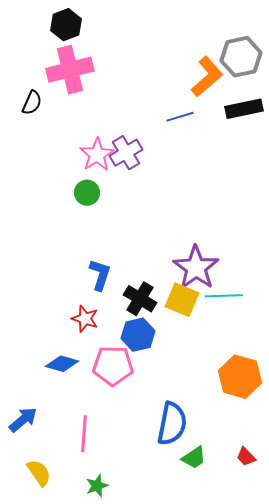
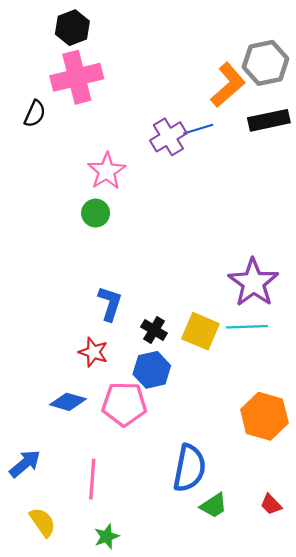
purple cross: (126, 153) -> (168, 137), moved
purple star: (196, 268) -> (253, 283), moved
black cross: (140, 299) -> (154, 330), size x0.7

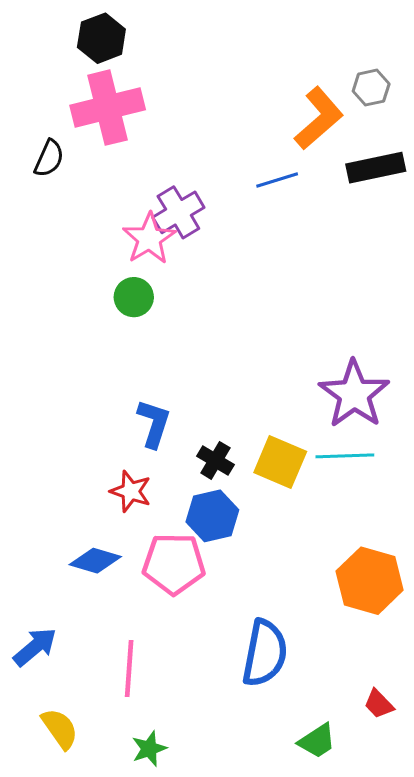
gray hexagon: (266, 63) -> (371, 88), size x0.6
purple cross: (168, 137) -> (178, 212), moved
green trapezoid: (214, 506) -> (317, 741), moved

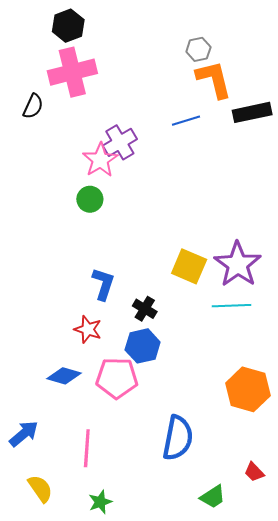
gray hexagon: (371, 88) -> (198, 49), moved
orange L-shape: (319, 118) -> (214, 79), turned -63
yellow square: (280, 462) -> (189, 266), moved

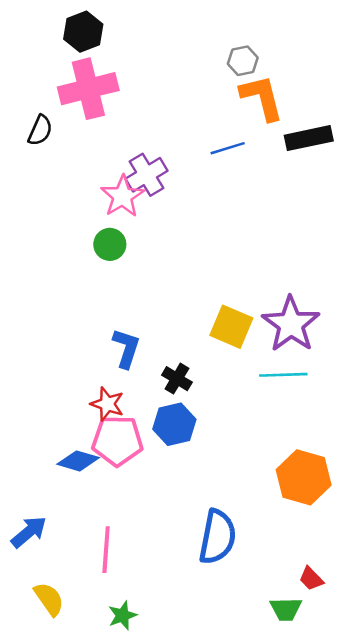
pink pentagon: (117, 378) -> (117, 441), moved
green trapezoid: (213, 497) -> (286, 609), moved, turned 32

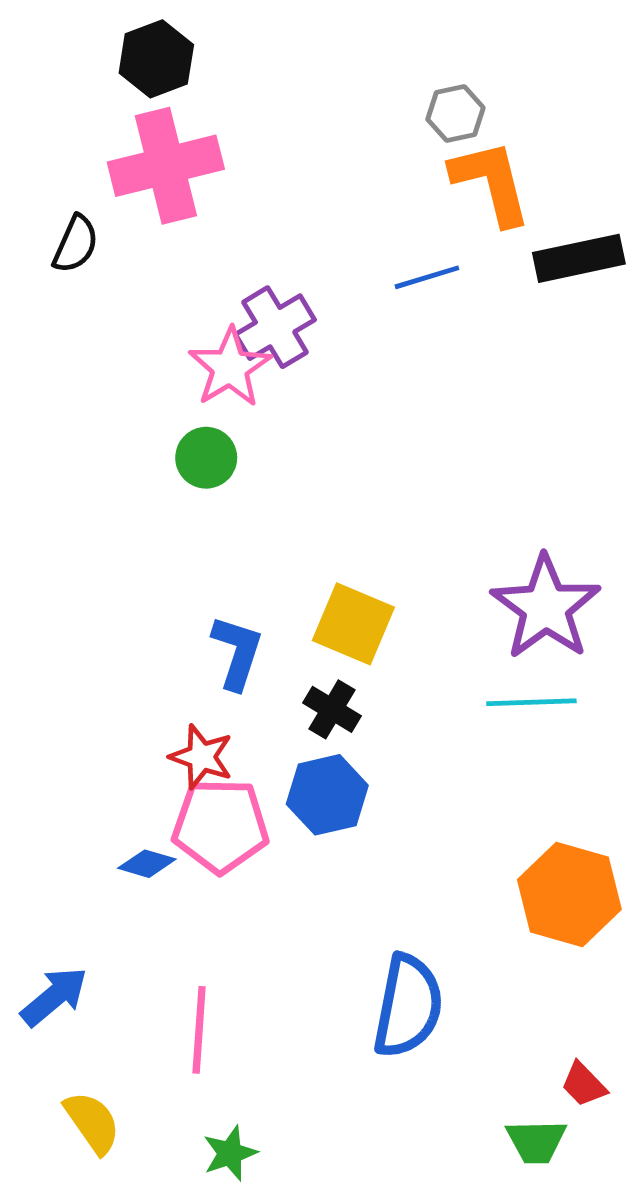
yellow square: (231, 327) -> (353, 624), moved
blue diamond: (78, 461) -> (147, 864), size x0.7

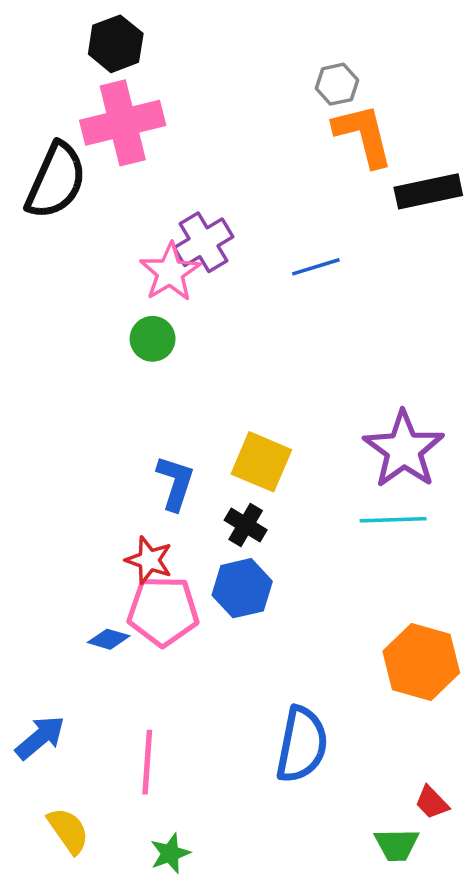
black semicircle: (76, 244) -> (56, 181), size x1.8
blue line: (427, 277) -> (316, 267), moved

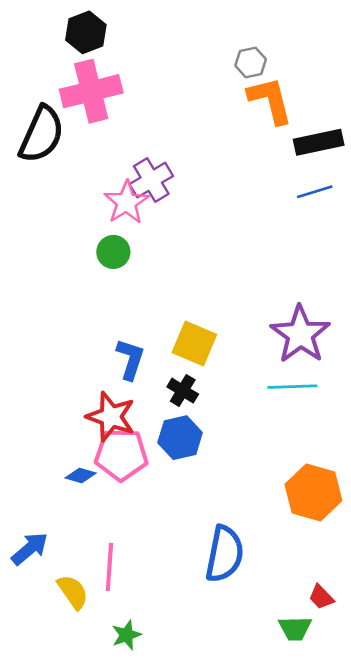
blue line: (316, 267) -> (315, 192), moved
red star: (149, 560) -> (111, 417), size x1.4
yellow semicircle: (68, 831) -> (73, 592), moved

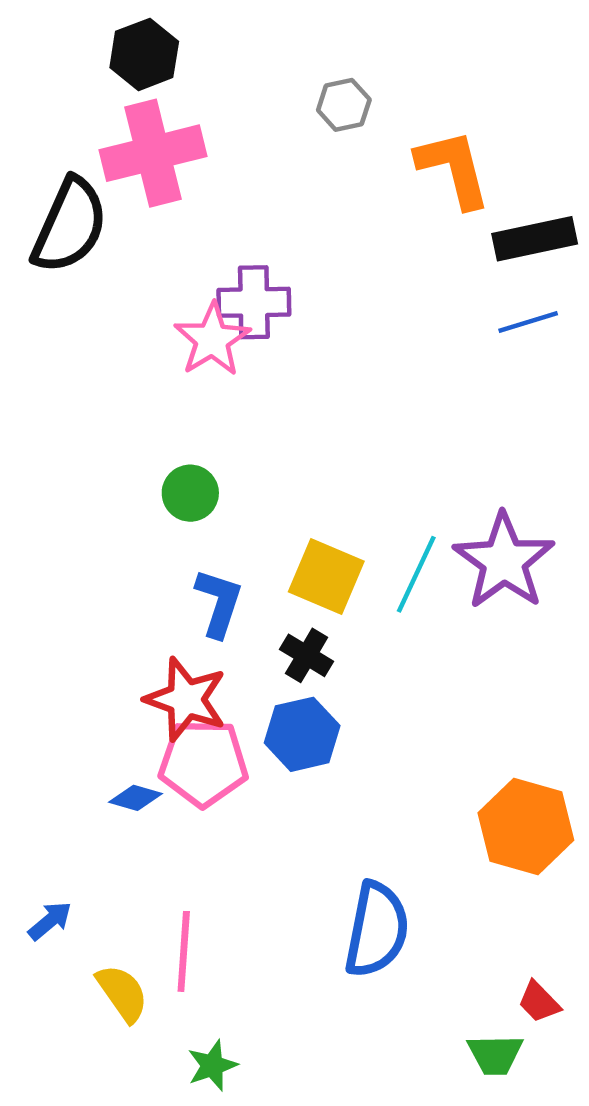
gray hexagon: (251, 62) -> (344, 105), moved
purple cross: (151, 180) -> (254, 302), turned 30
green circle: (113, 252) -> (190, 493), moved
cyan line: (292, 387) -> (416, 574), moved, turned -63
blue arrow: (30, 549) -> (50, 921), size x0.7

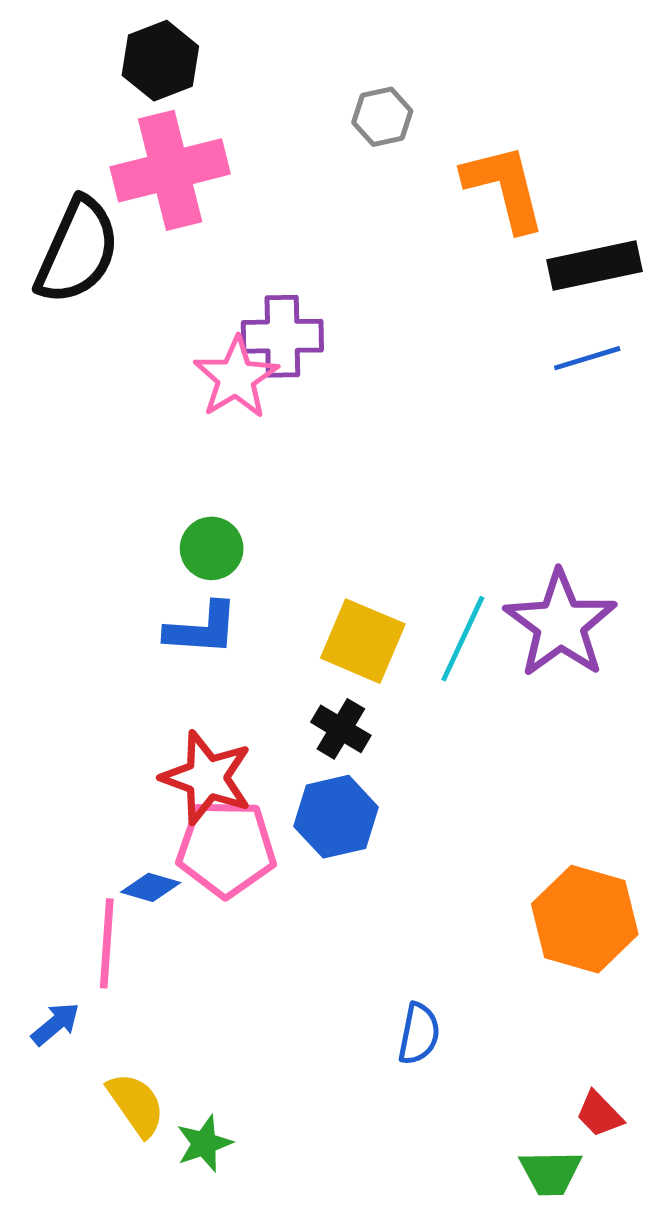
blue L-shape: (219, 603) -> (202, 629), moved, turned 76
blue semicircle: (377, 930) -> (419, 1034), size x0.6
pink line: (184, 951) -> (107, 943), moved
green star: (212, 1066) -> (204, 1143), moved

